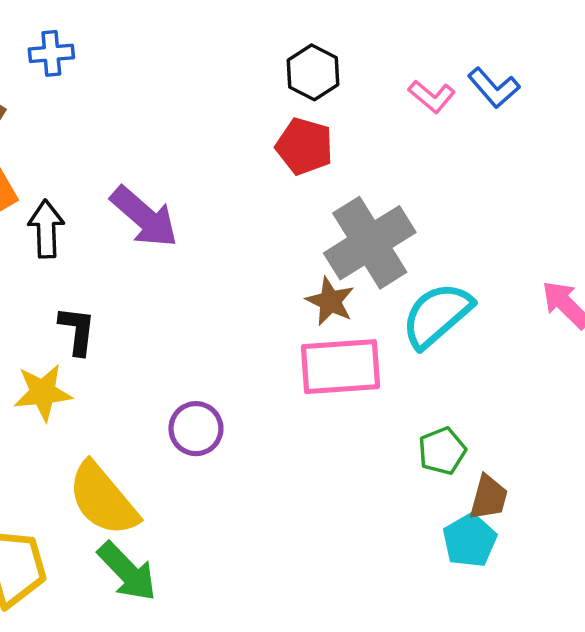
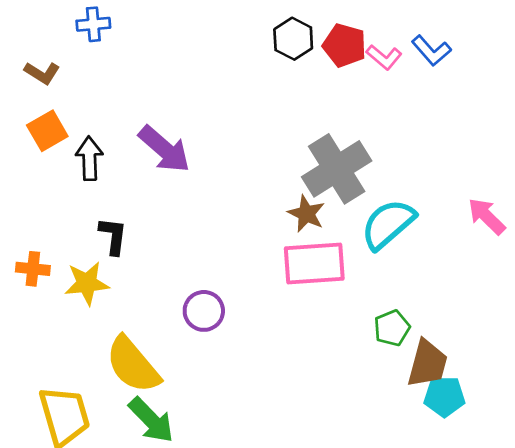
red pentagon: (304, 146) -> (345, 45), moved
brown trapezoid: (489, 497) -> (427, 364), size x1.4
cyan pentagon: (470, 540) -> (444, 396), moved, turned 30

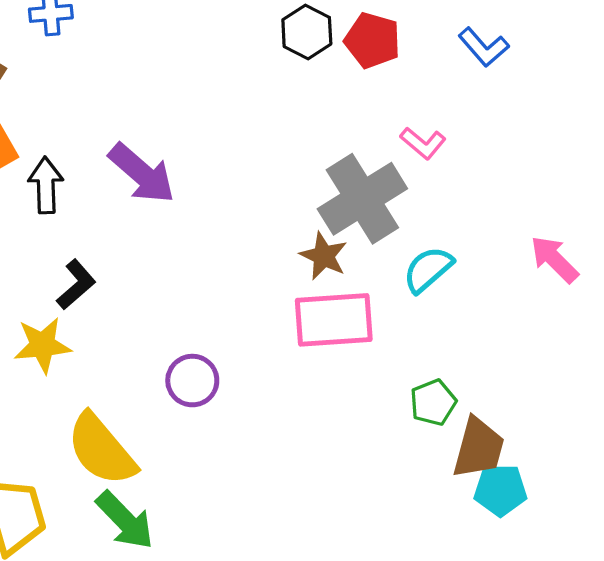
pink L-shape: (384, 57) -> (423, 143), moved
cyan semicircle: (388, 224) -> (428, 269), size x0.7
black L-shape: (113, 236) -> (76, 285), turned 42

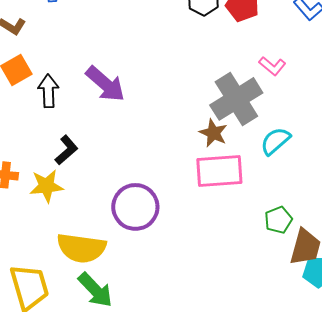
purple circle: (192, 381) -> (135, 207), size x1.5
yellow semicircle: (101, 450) -> (81, 248), turned -42

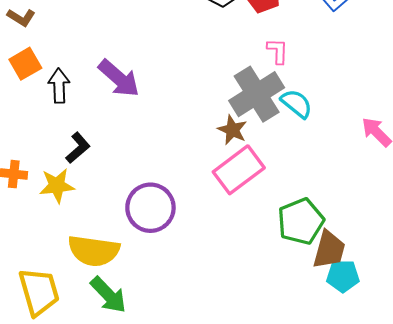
pink L-shape: (272, 66) -> (278, 51), moved, turned -128
cyan semicircle: (275, 141) -> (297, 104), moved, turned 80
pink rectangle: (219, 171) -> (239, 170), turned -33
green pentagon: (278, 220) -> (301, 221), size x1.6

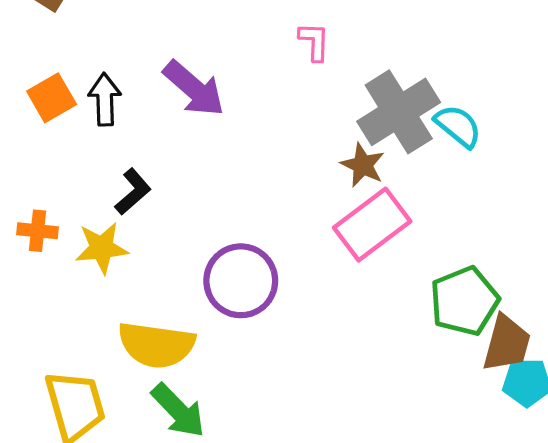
pink L-shape: (278, 51) -> (314, 42), moved
orange square: (25, 64) -> (52, 98), moved

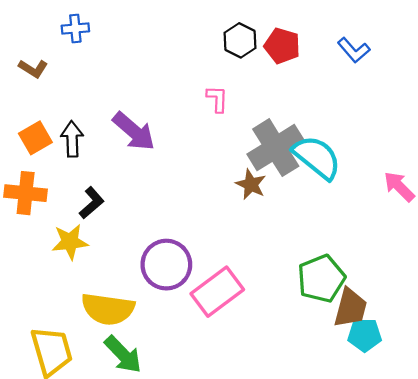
cyan semicircle: (458, 126) -> (317, 157), size x1.5
pink rectangle: (372, 225) -> (217, 292), moved
orange cross: (38, 231) -> (26, 193), moved, size x1.5

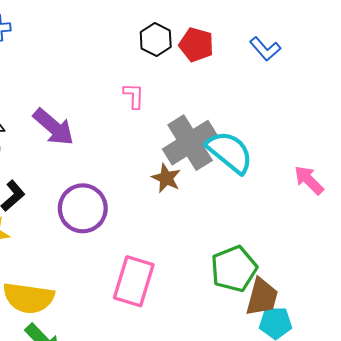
purple circle: (166, 265) -> (83, 208), moved
pink rectangle: (217, 292) -> (134, 281), turned -36

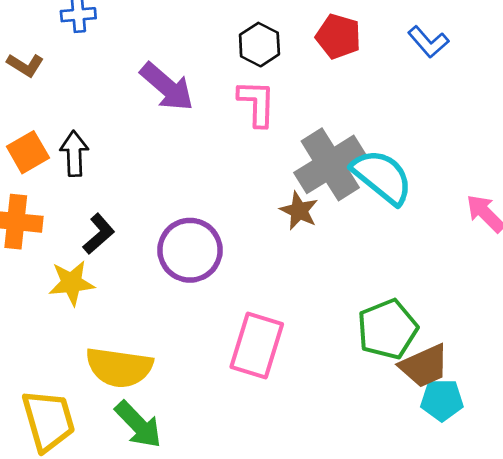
black hexagon: (156, 39) -> (259, 45), moved
pink L-shape: (134, 96) -> (257, 103), size x1.4
purple arrow: (54, 127) -> (167, 87), moved
brown trapezoid: (262, 297) -> (424, 366), turned 51

